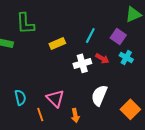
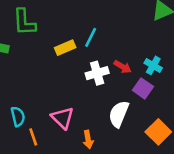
cyan line: (90, 35) -> (91, 37), moved
purple square: (118, 36) -> (143, 88), moved
orange line: (40, 114) -> (33, 137), moved

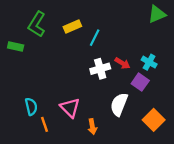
green L-shape: (24, 22) -> (37, 24), turned 35
yellow rectangle: (65, 48) -> (72, 26), moved

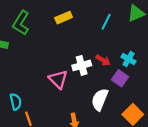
yellow rectangle: (72, 26) -> (64, 18), moved
cyan line: (95, 38) -> (106, 22), moved
pink triangle: (70, 108) -> (58, 79), moved

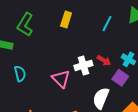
yellow rectangle: (64, 18) -> (66, 19), turned -49
cyan semicircle: (16, 102) -> (20, 74), moved

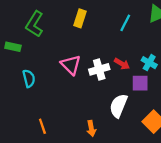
purple square: (120, 78) -> (140, 83), turned -35
pink triangle: (61, 79) -> (71, 65), moved

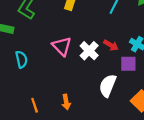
white cross: (99, 69) -> (89, 51), turned -30
orange arrow: (91, 128) -> (66, 102), moved

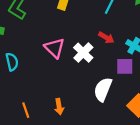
red arrow: (111, 45) -> (106, 38), moved

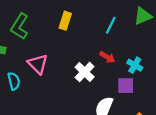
pink triangle: (55, 48) -> (38, 64), moved

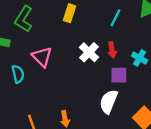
red arrow: (107, 57) -> (112, 50), turned 49
white cross: (85, 72) -> (89, 52), moved
purple square: (126, 86) -> (119, 75), moved

